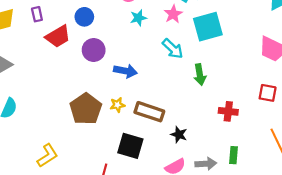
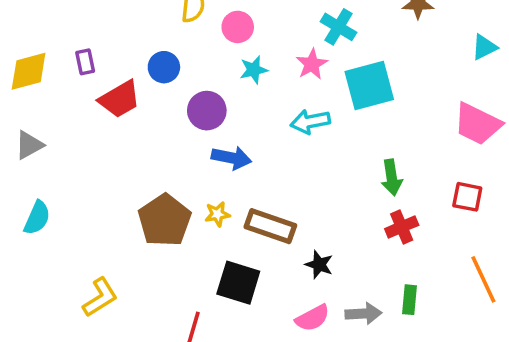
cyan arrow: (173, 49) -> (310, 122), turned 125
purple circle: (94, 50) -> (207, 111), moved
green arrow: (200, 75) -> (392, 177), moved
red cross: (228, 111) -> (402, 227), turned -30

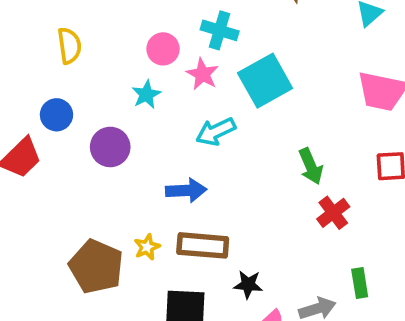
pink circle: (238, 27) -> (163, 49), moved
blue arrow: (231, 158) -> (186, 190), moved
black star: (319, 265) -> (248, 285), moved

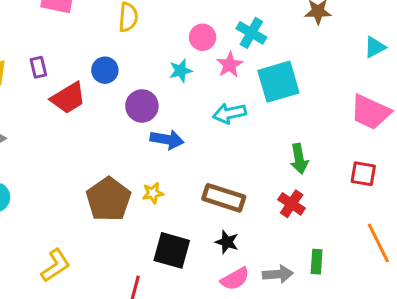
blue arrow: (186, 190) -> (167, 139), moved
red cross: (333, 213) -> (292, 204), moved, turned -32
brown rectangle: (203, 245) -> (224, 198), moved

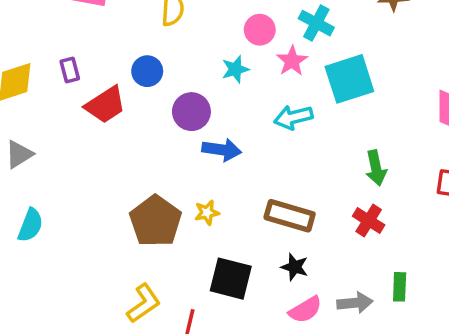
yellow L-shape: (56, 265) -> (144, 303), moved

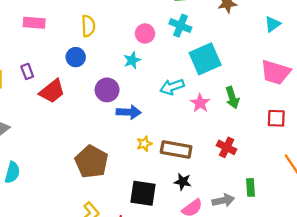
pink star: (292, 61) -> (200, 103), moved
blue circle: (147, 71) -> (76, 57), moved
green arrow: (376, 168) -> (232, 98), moved
yellow star: (207, 213) -> (144, 144), moved

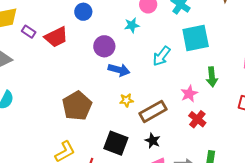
purple rectangle: (27, 71) -> (29, 32), moved, turned -48
cyan arrow: (172, 87) -> (161, 56), turned -45
pink star: (200, 103) -> (189, 94), moved
brown rectangle: (176, 150) -> (153, 111), turned -52

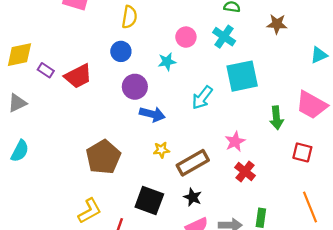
blue circle: (83, 12) -> (121, 51), moved
green arrow: (212, 77) -> (276, 118), moved

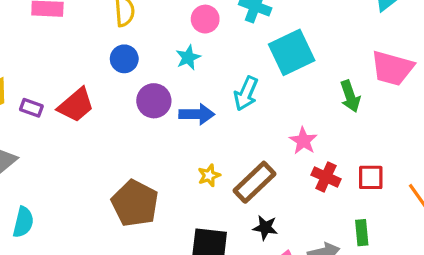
blue arrow: (152, 114) -> (197, 114), moved
red square: (302, 152) -> (371, 177), moved

